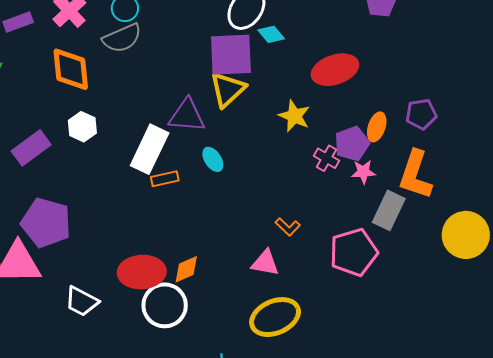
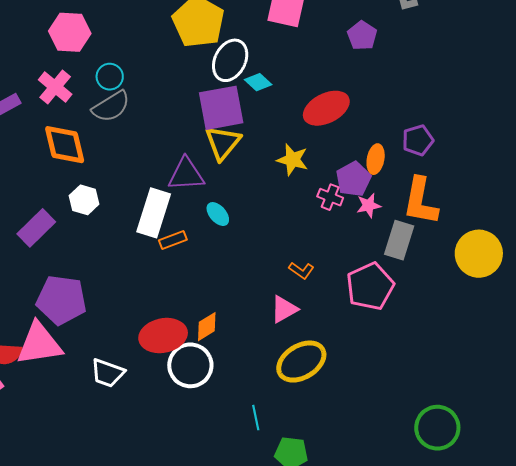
pink triangle: (265, 263) -> (284, 309), turned -32

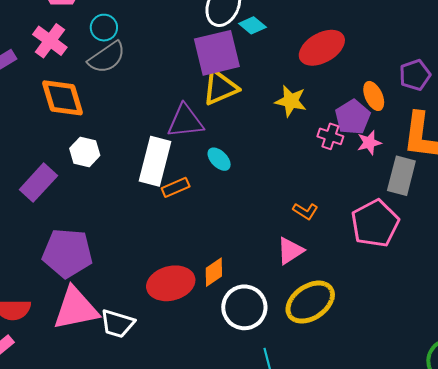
yellow triangle: (223, 143) -> (220, 88), turned 30
orange ellipse: (376, 159) -> (374, 96), turned -32
pink triangle: (39, 344) -> (76, 309), moved
white circle: (190, 365) -> (244, 307), moved

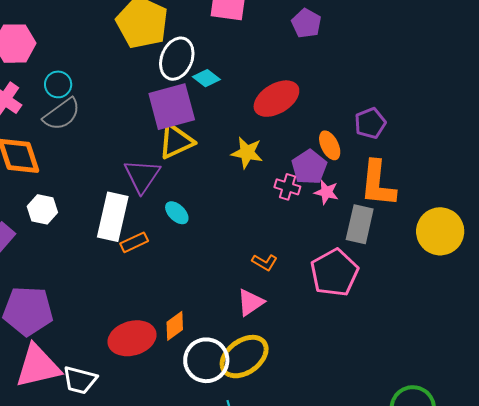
purple triangle: (185, 121) -> (142, 176), turned -48
pink star: (369, 143) -> (326, 192), turned 30
yellow ellipse: (310, 302) -> (244, 357), moved

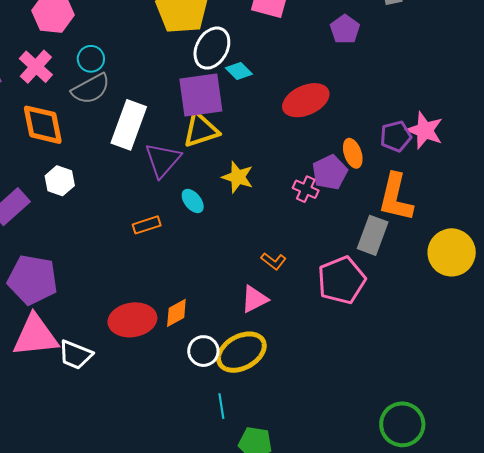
yellow star: (247, 153) -> (238, 177), moved
pink star: (326, 192) -> (425, 130), moved, size x1.5
white rectangle: (113, 217) -> (129, 125), moved
white circle: (206, 360) -> (203, 351), size x0.7

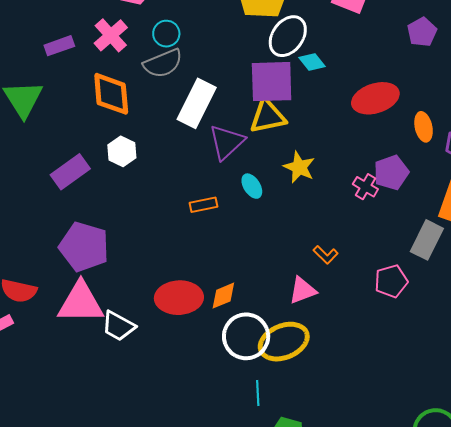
orange ellipse: (353, 153) -> (424, 127), moved
pink pentagon: (342, 280) -> (391, 281), size x0.7
white circle: (203, 351) -> (246, 336), size x1.5

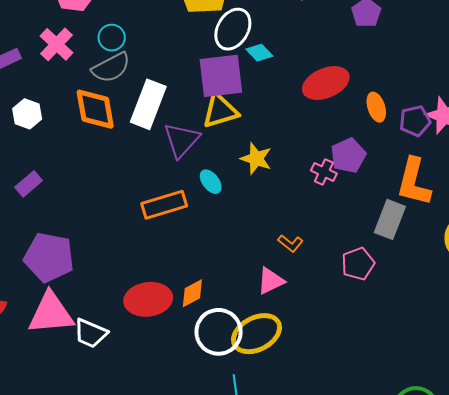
orange diamond: (111, 94) -> (95, 109), moved
white hexagon: (122, 151) -> (27, 114), moved
purple rectangle: (70, 172) -> (29, 184), size x0.7
orange rectangle: (203, 205) -> (164, 205), size x1.6

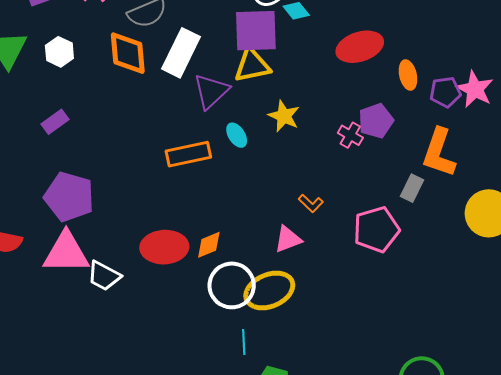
gray rectangle: (390, 219) -> (412, 188), size x0.7
pink pentagon: (358, 264) -> (376, 230), size x1.4

